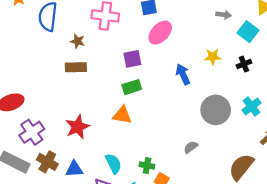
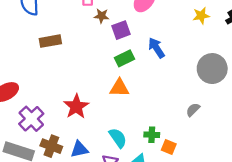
brown star: (78, 41) -> (102, 16), moved
brown rectangle: (76, 67) -> (50, 41), moved
blue arrow: (183, 74) -> (156, 48), moved

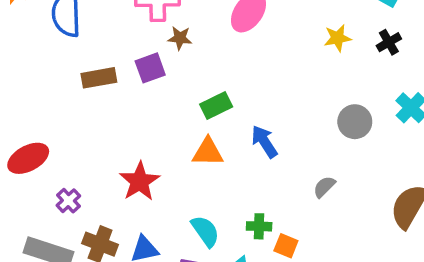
purple square: (121, 30) -> (150, 68), moved
blue arrow: (156, 48) -> (264, 142), moved
gray circle: (212, 69) -> (355, 122), size x0.7
purple cross: (31, 119) -> (68, 201), size x0.6

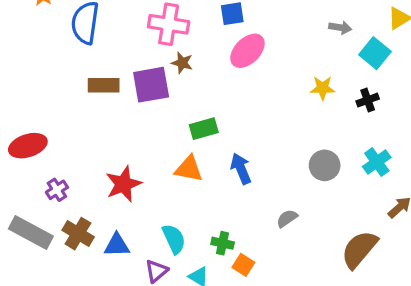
purple square: (150, 68) -> (151, 85), size x1.4

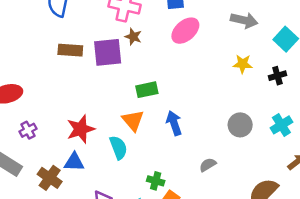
gray arrow: (340, 28) -> (244, 20), moved, size x1.5
orange triangle: (189, 169) -> (133, 121), turned 35
brown cross: (78, 234) -> (50, 178), moved
cyan semicircle: (174, 239) -> (118, 148), moved
blue triangle: (117, 245) -> (74, 162), moved

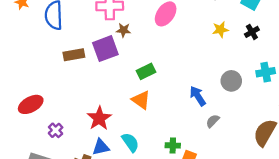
blue arrow: (174, 123) -> (198, 96), moved
cyan cross: (281, 125) -> (266, 72), turned 36
cyan semicircle: (118, 148) -> (130, 142), moved

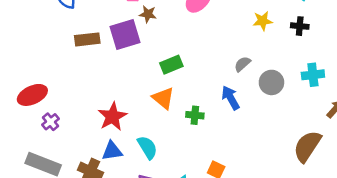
black cross: (252, 32) -> (300, 26), turned 32
gray semicircle: (213, 121) -> (242, 64), moved
purple cross: (56, 130) -> (51, 122), moved
green cross: (173, 145) -> (195, 115), moved

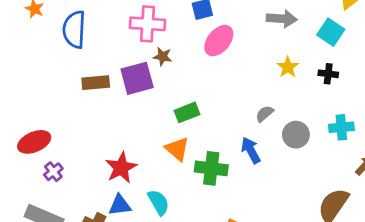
yellow star: (263, 21) -> (288, 67), turned -30
green cross: (195, 115) -> (211, 168), size x1.6

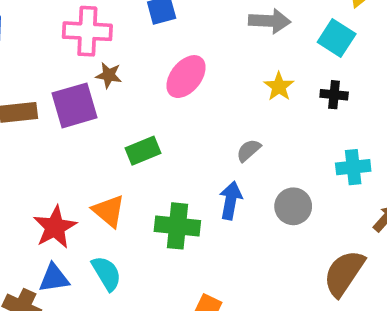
pink ellipse: (219, 41) -> (186, 77), moved
gray circle: (296, 135) -> (293, 206), moved
orange triangle: (177, 149) -> (109, 211), moved
blue arrow: (251, 150) -> (231, 200), turned 40

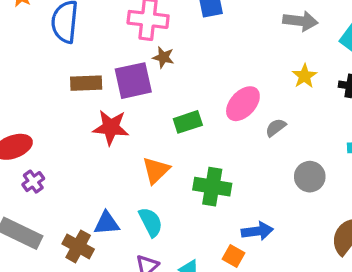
pink ellipse: (186, 77) -> (243, 104), moved
blue arrow: (231, 200) -> (257, 231), moved, turned 68
orange triangle: (109, 211) -> (156, 170), turned 32
red star: (55, 227) -> (111, 127), moved, turned 30

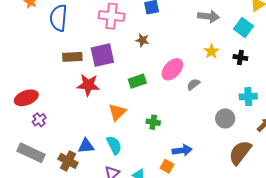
brown star: (163, 57) -> (142, 40), moved
gray circle: (310, 177) -> (225, 118), moved
green cross: (212, 187) -> (153, 122), size x0.6

